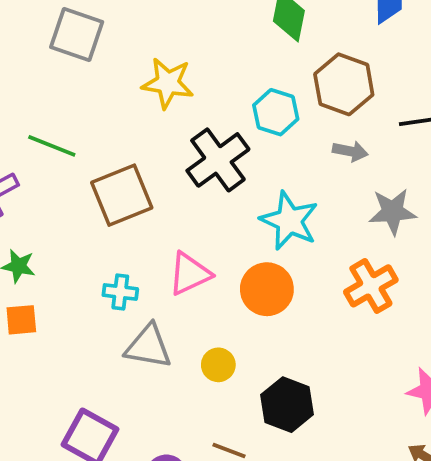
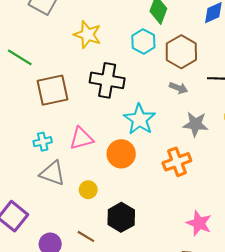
cyan hexagon: (276, 112) -> (143, 41), moved
black cross: (218, 160) -> (107, 80), turned 36
cyan cross: (120, 292) -> (43, 142), turned -30

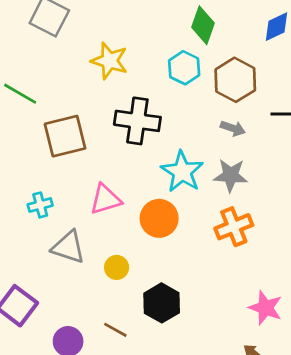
gray star: (195, 124) -> (231, 175), moved
cyan cross: (43, 142) -> (40, 205), moved

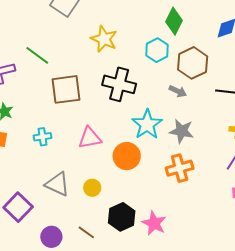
gray arrow: (233, 128) -> (178, 91), moved
gray triangle: (68, 247) -> (57, 184), moved
pink star: (265, 308) -> (154, 223), moved

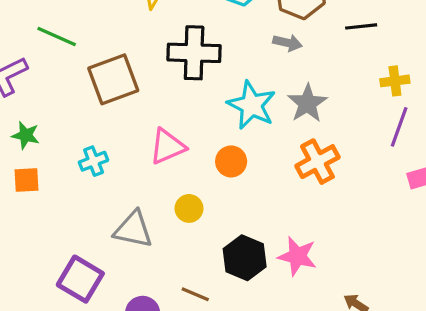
gray star: (182, 131) -> (307, 103), turned -30
orange circle: (127, 156) -> (231, 161), size x0.7
yellow circle: (92, 188) -> (189, 208), moved

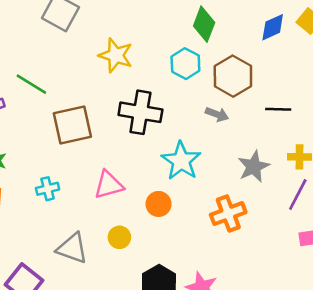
gray star: (307, 103) -> (254, 167), moved

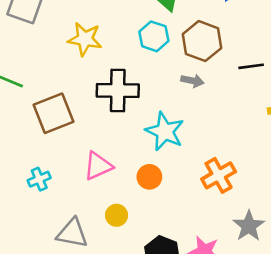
gray star: (254, 167) -> (249, 226), moved

